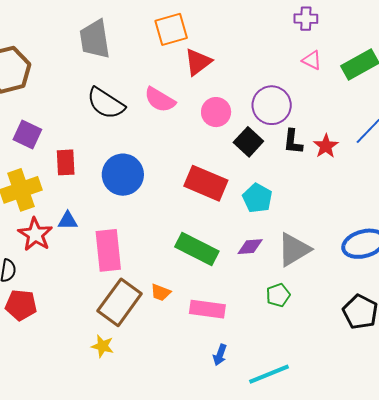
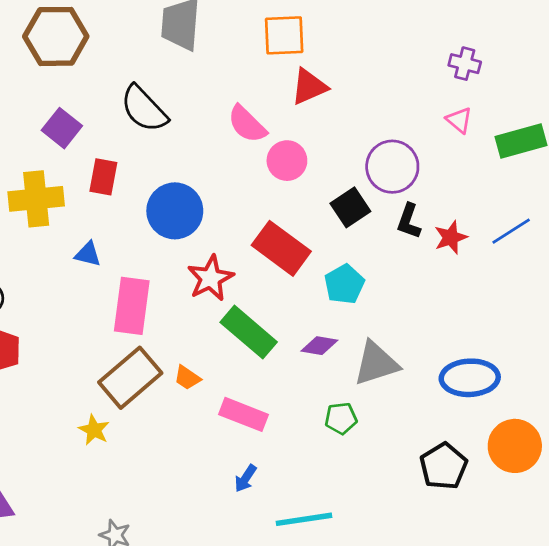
black semicircle: (106, 103) -> (144, 109), moved
pink circle: (216, 112) -> (287, 161), moved
red star: (35, 234) -> (210, 278), moved

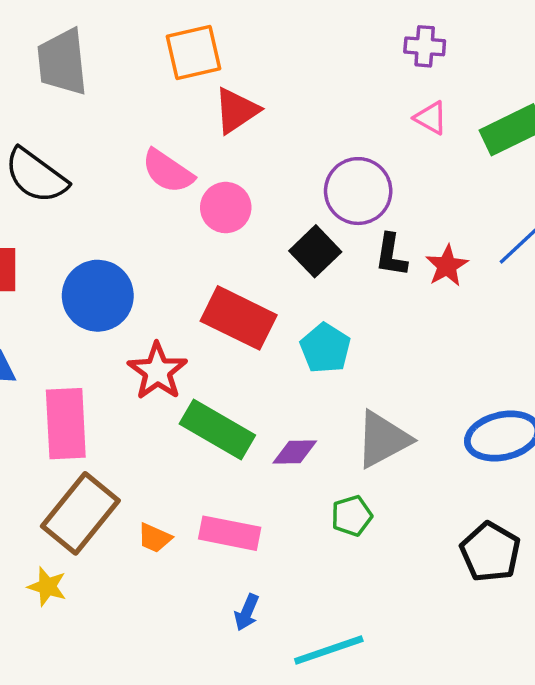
purple diamond: (319, 346) -> (295, 452), moved
orange trapezoid: (187, 378) -> (155, 538), moved

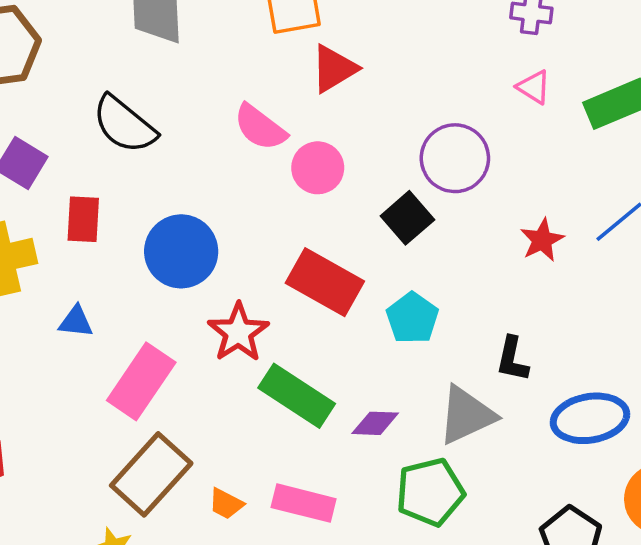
black L-shape: (391, 255) -> (512, 359), moved
pink rectangle: (66, 424) -> (141, 381), turned 34
green pentagon: (352, 516) -> (430, 492), size x1.6

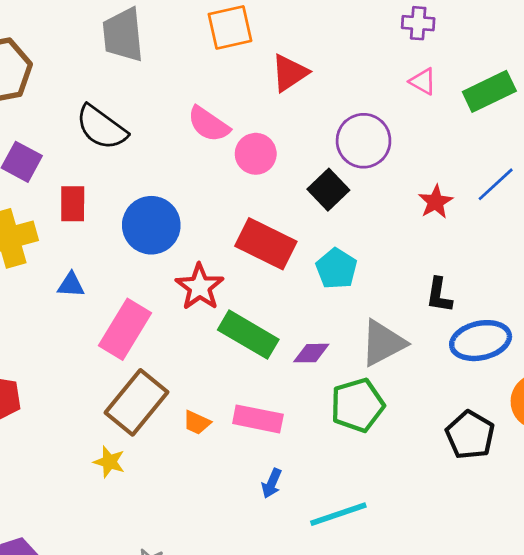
red triangle: (334, 69) -> (290, 73), moved
black L-shape: (512, 359) -> (439, 295), moved

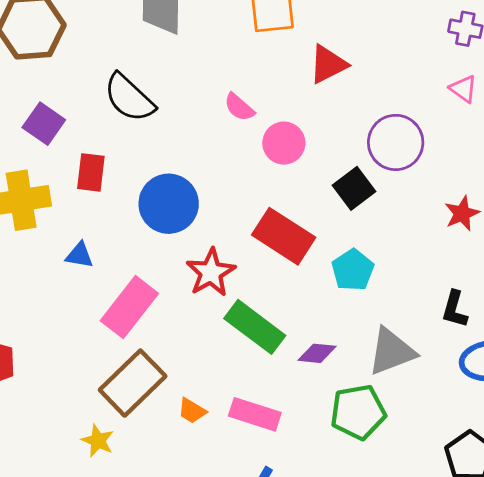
pink semicircle: (209, 124) -> (239, 107), size x0.7

